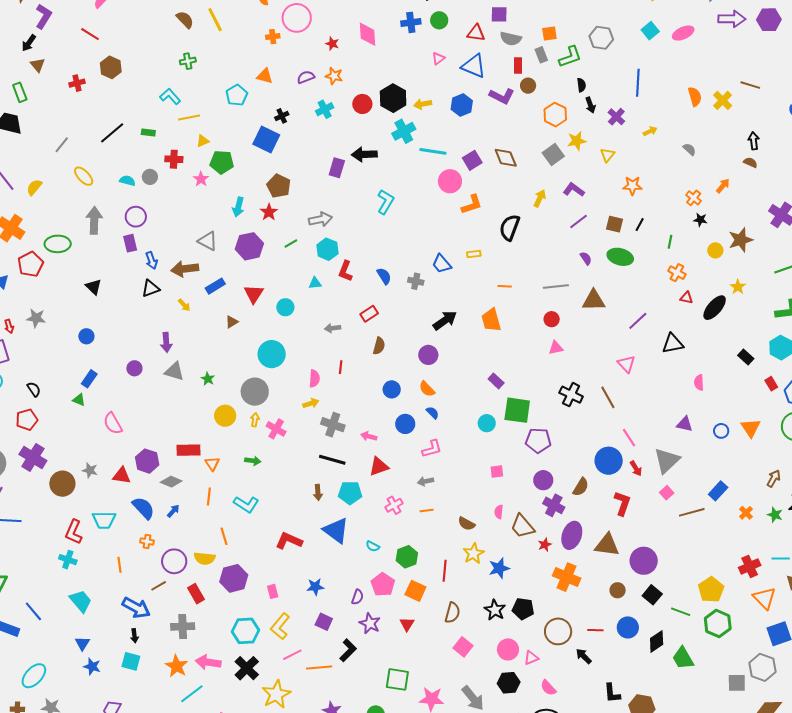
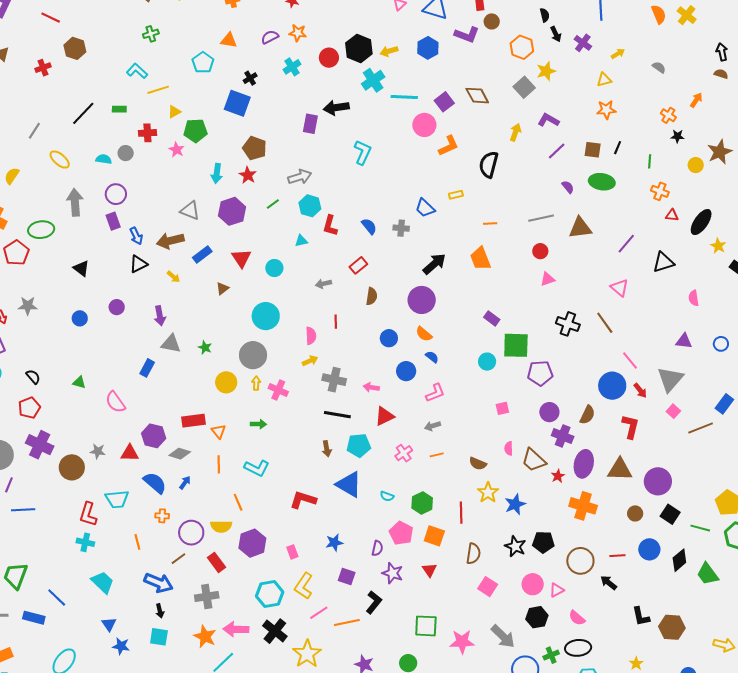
yellow triangle: (607, 155) -> (604, 80), moved, turned 42
yellow star: (738, 287) -> (718, 246), moved
purple circle: (428, 355) -> (422, 300), size x1.4
purple circle: (134, 368) -> (117, 307), moved
blue rectangle: (89, 379) -> (147, 368), moved

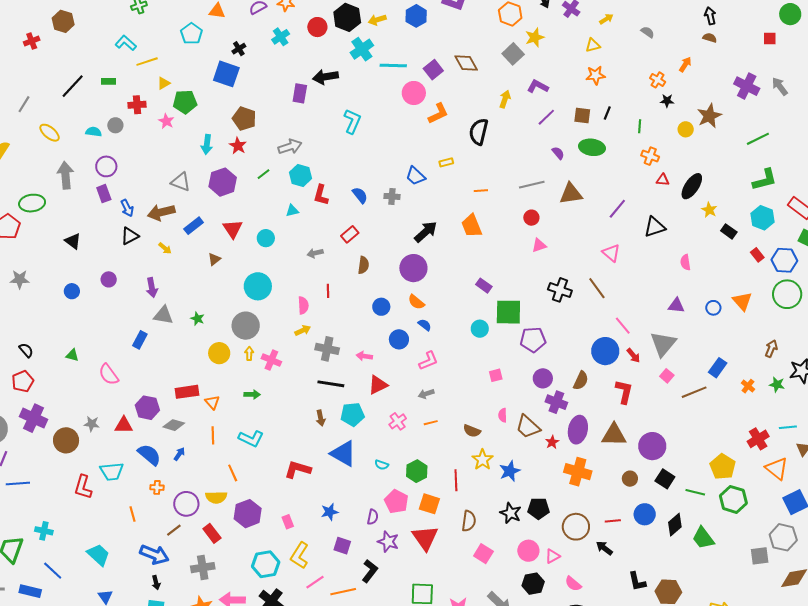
cyan cross: (85, 542) -> (44, 531), moved
red triangle: (430, 570) -> (425, 538), size x1.8

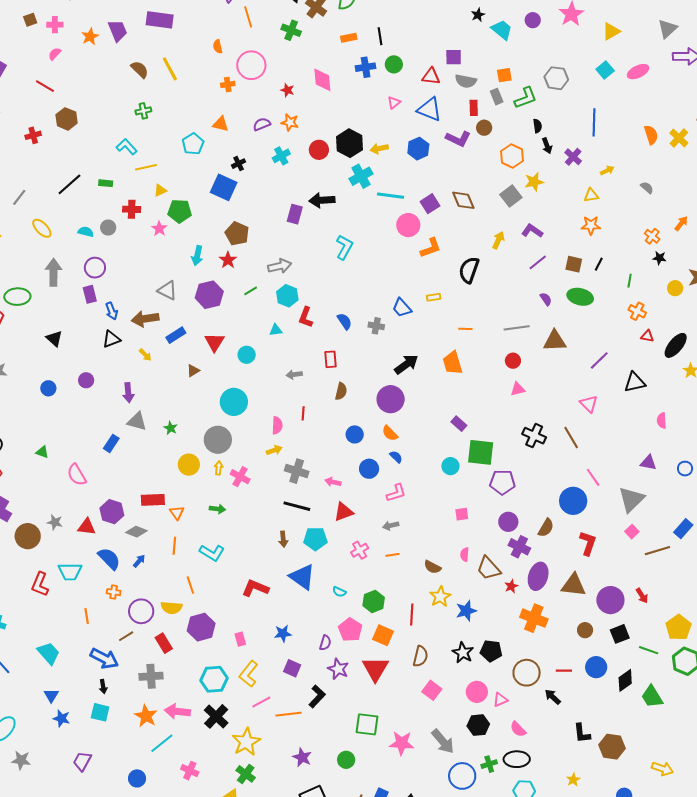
red rectangle: (350, 234) -> (330, 359), turned -60
red arrow: (633, 355) -> (642, 596), moved
black square: (665, 479) -> (620, 634), turned 30

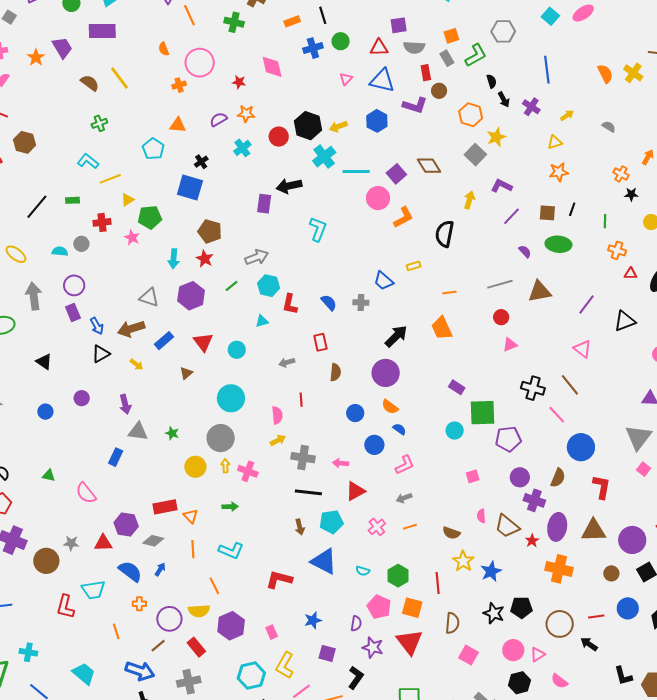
pink line: (593, 477) -> (557, 415), moved

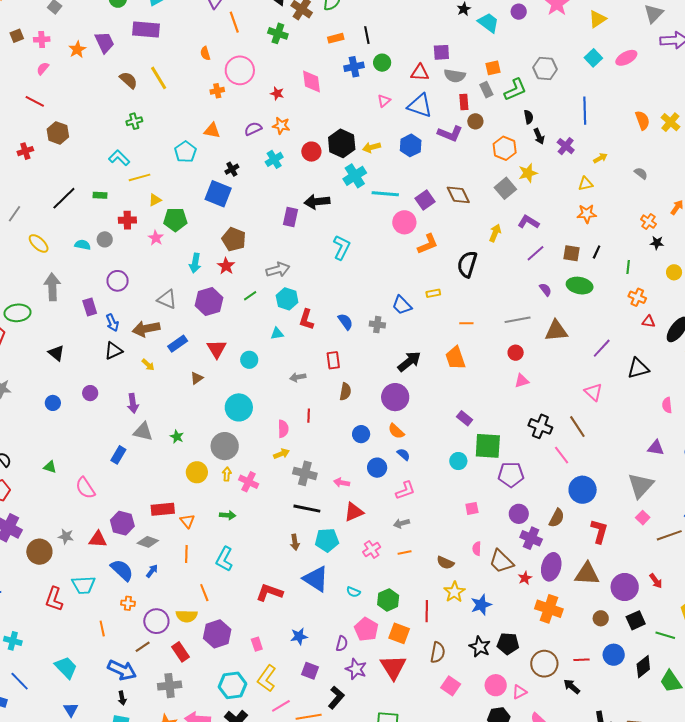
purple circle: (74, 285) -> (118, 281), moved
cyan L-shape: (231, 551) -> (224, 559), turned 90

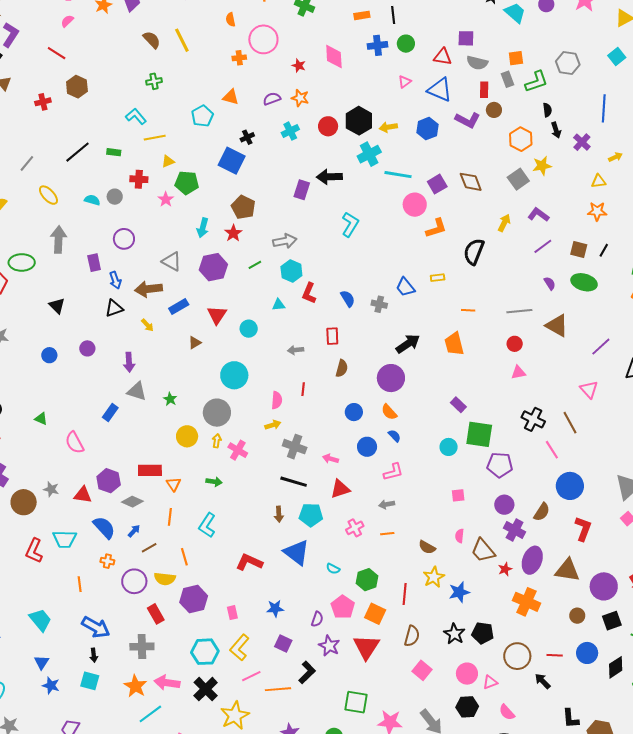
brown triangle: (556, 331) -> (557, 325), turned 30
brown line: (143, 647) -> (149, 548), moved

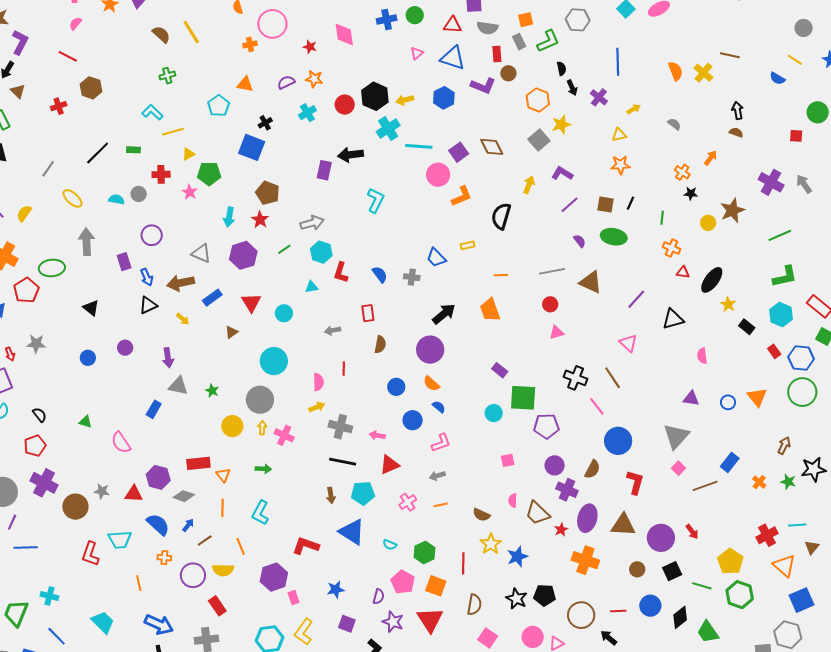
purple hexagon: (194, 599) -> (274, 577), moved

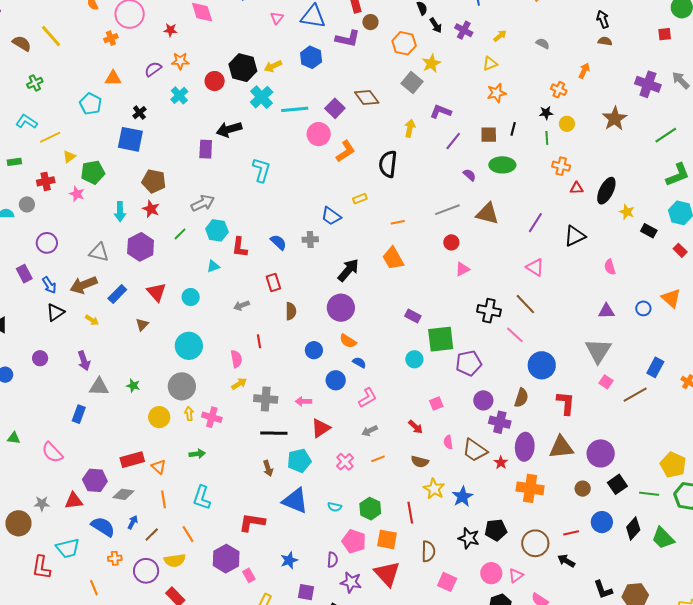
black star: (691, 193) -> (546, 113), moved
yellow circle: (708, 223) -> (567, 124), moved
red arrow: (692, 532) -> (416, 427), moved

